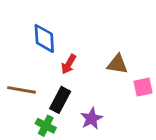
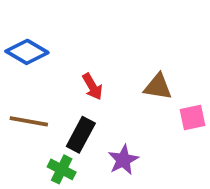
blue diamond: (44, 38) -> (27, 52), moved, turned -56
red arrow: (69, 64) -> (92, 87), turned -60

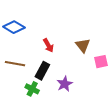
brown triangle: (158, 87) -> (83, 45), turned 42

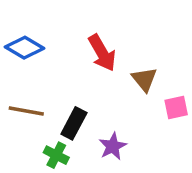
red arrow: (48, 45) -> (102, 53), moved, size x1.5

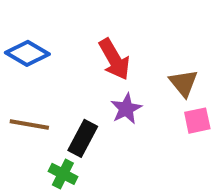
brown triangle: (144, 79) -> (184, 83), moved
purple star: (113, 146) -> (126, 109), moved

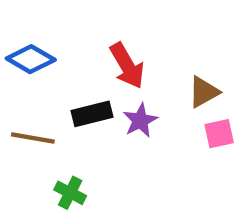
brown triangle: (184, 83) -> (204, 92), turned 40
black rectangle: (83, 138) -> (92, 114), moved, turned 48

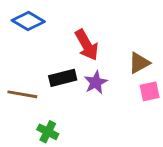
blue diamond: (31, 59) -> (28, 21), moved

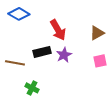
brown triangle: (139, 63) -> (97, 33), moved

